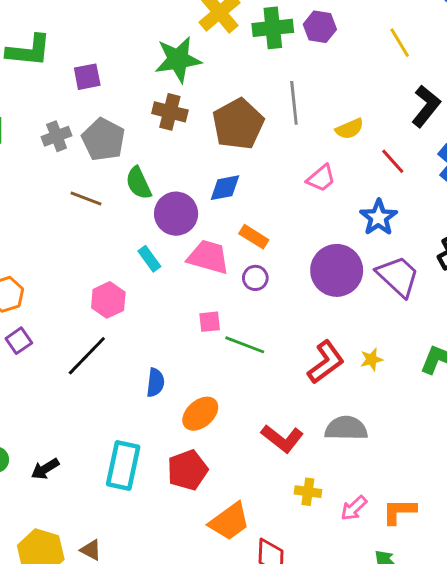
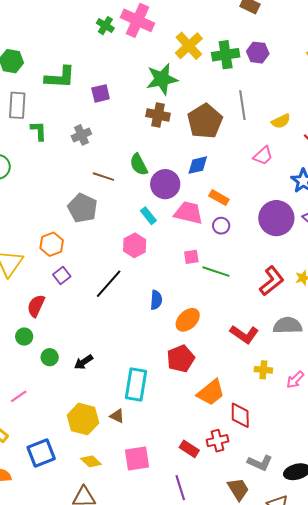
gray pentagon: (103, 139) -> (83, 208), moved
pink hexagon: (108, 300) -> (135, 245), moved
cyan rectangle: (123, 466) -> (136, 384), moved

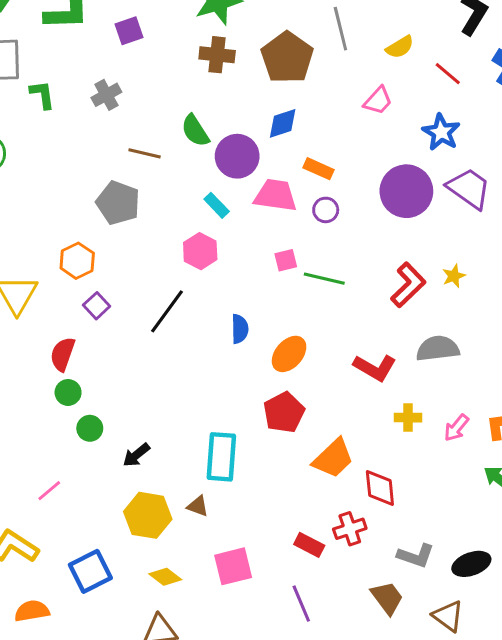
green circle: (24, 337) -> (68, 392), moved
black arrow: (84, 362) -> (136, 455), moved

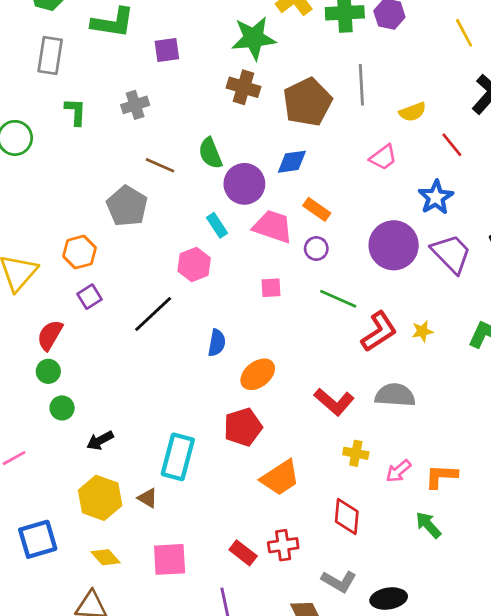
green L-shape: (42, 95) -> (76, 112), moved
green line: (324, 279) -> (338, 299), moved
red diamond: (380, 488) -> (347, 517), moved

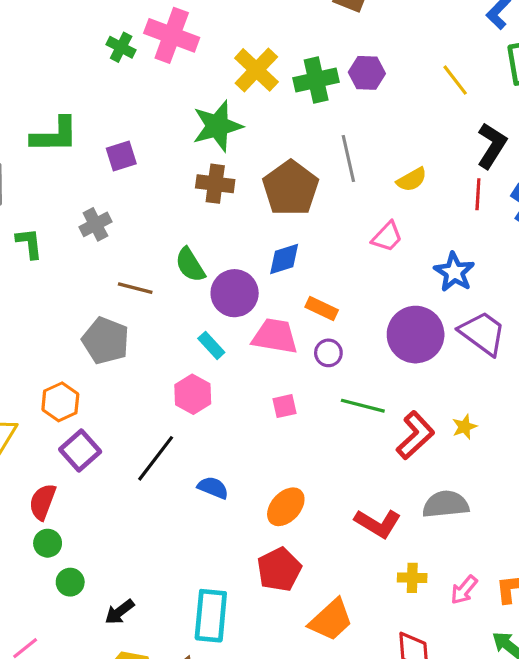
red line: (452, 145) -> (478, 194), moved, turned 52
purple square: (89, 297) -> (80, 451), size x1.4
blue semicircle: (217, 343) -> (213, 488), moved, turned -68

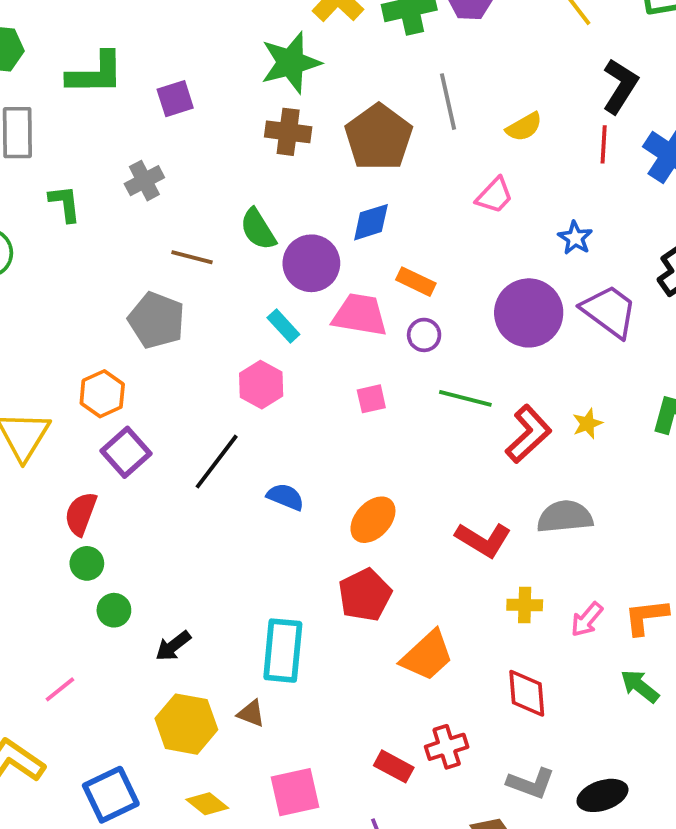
blue star: (454, 272) -> (575, 238), size x0.7

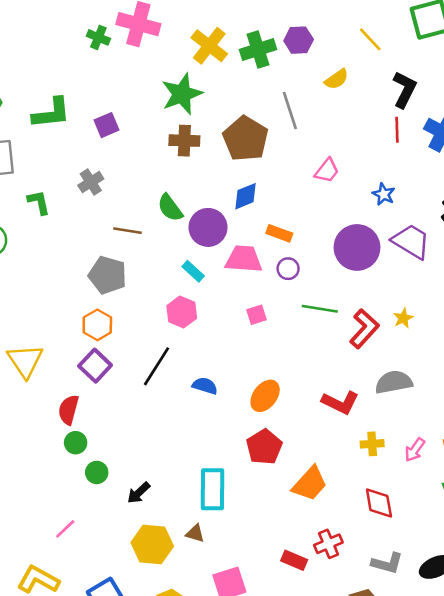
yellow semicircle: (524, 127) -> (337, 79), moved
orange hexagon: (102, 394) -> (97, 325), moved

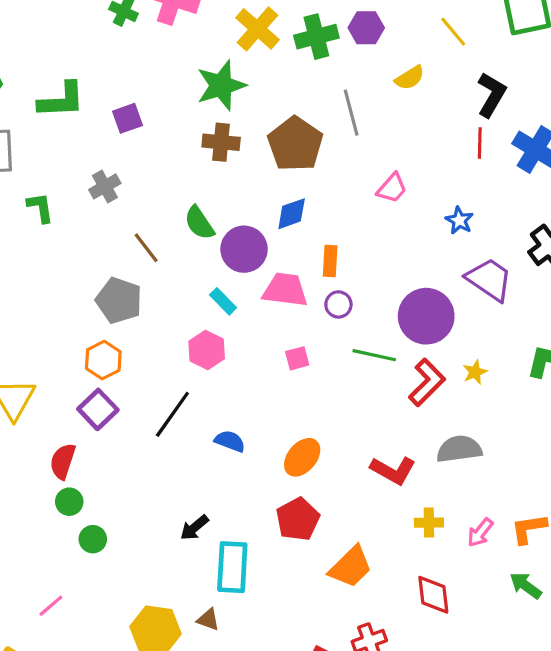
brown line: (127, 231) -> (146, 248), turned 40
orange rectangle: (279, 233) -> (330, 261), turned 70
purple circle: (357, 247) -> (426, 316), moved
black arrow: (139, 493) -> (194, 528), moved

